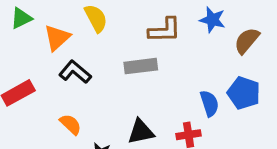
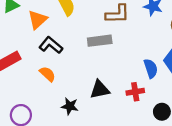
orange semicircle: (71, 124) -> (48, 74), moved

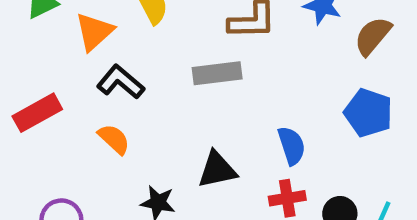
blue semicircle: (151, 68) -> (292, 146), moved
red cross: (135, 92) -> (287, 198), moved

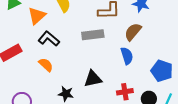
brown semicircle: (373, 36) -> (133, 32), moved
blue pentagon: (368, 113) -> (162, 71), moved
blue semicircle: (292, 146) -> (127, 56), moved

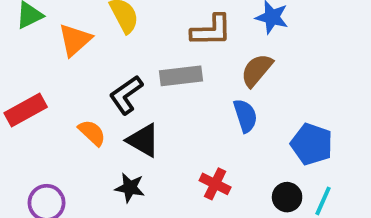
black L-shape: (49, 39) -> (126, 95), moved, turned -75
black triangle: (93, 79) -> (143, 140), moved, turned 42
red cross: (125, 92) -> (215, 184), moved, turned 35

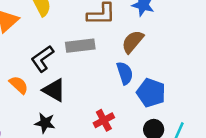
blue pentagon: (312, 144) -> (151, 93), moved
red cross: (215, 184) -> (104, 120), turned 36

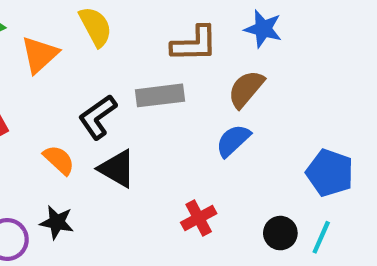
blue semicircle: (125, 73) -> (233, 141), turned -115
blue pentagon: (151, 93) -> (330, 173), moved
black star: (45, 123) -> (57, 222), moved

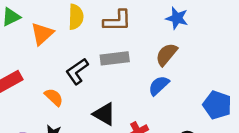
yellow semicircle: (95, 27) -> (76, 17), turned 30
brown L-shape: (194, 44) -> (117, 21), moved
black triangle: (117, 169) -> (104, 114), moved

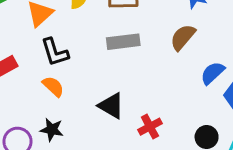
black L-shape: (77, 71) -> (55, 52), moved, turned -72
blue semicircle: (159, 86) -> (213, 73), moved

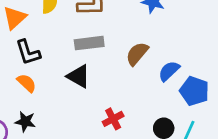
brown semicircle: (183, 37) -> (137, 54), moved
black triangle: (111, 106) -> (78, 76), moved

